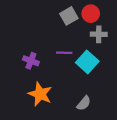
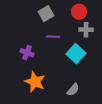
gray square: (69, 16) -> (46, 14), moved
purple line: (64, 53) -> (53, 37), moved

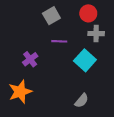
purple cross: (27, 53) -> (30, 59), turned 32
orange star: (35, 82) -> (20, 92), moved, turned 30

